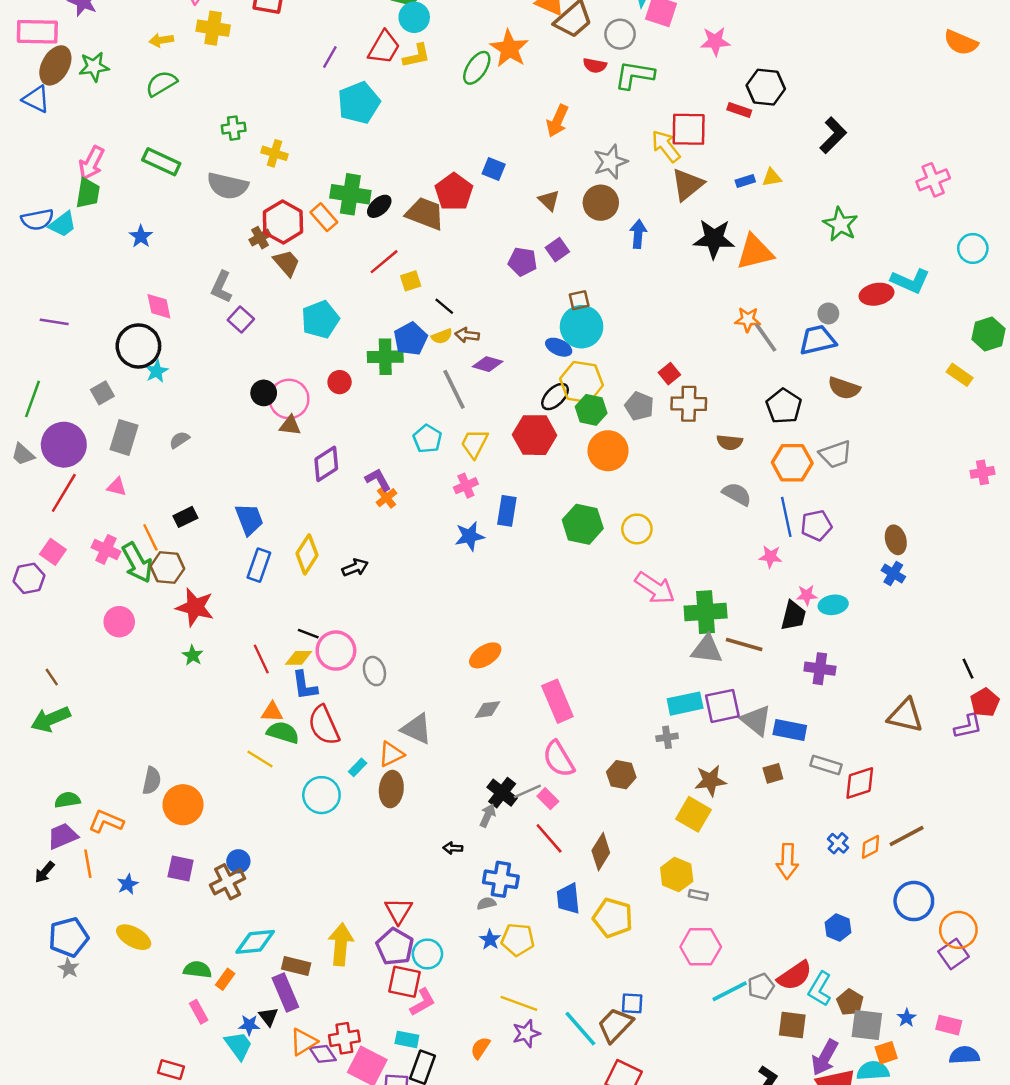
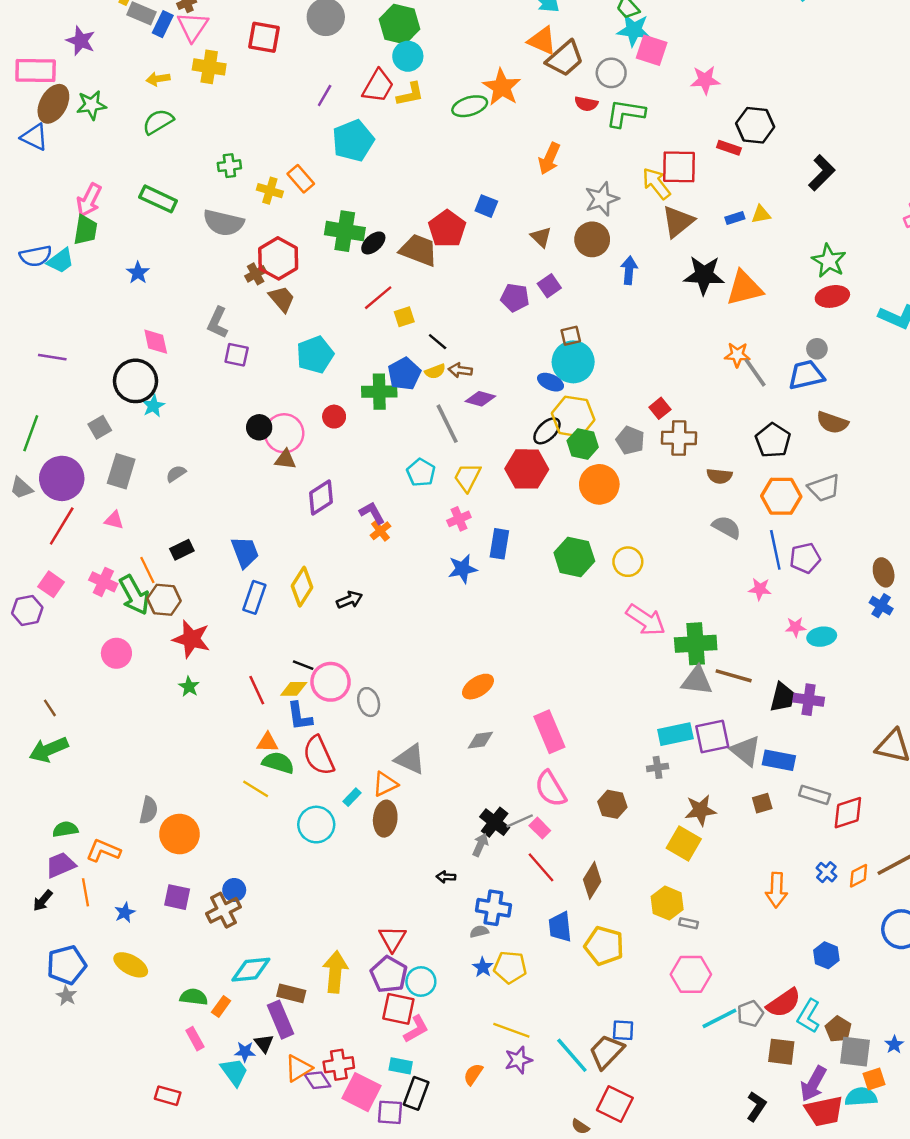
green ellipse: (477, 68) -> (470, 106), turned 40
orange rectangle: (324, 217) -> (301, 179), moved
red ellipse: (877, 294) -> (832, 296), moved
purple square: (241, 319) -> (237, 355), turned -30
black trapezoid: (793, 616) -> (782, 697), moved

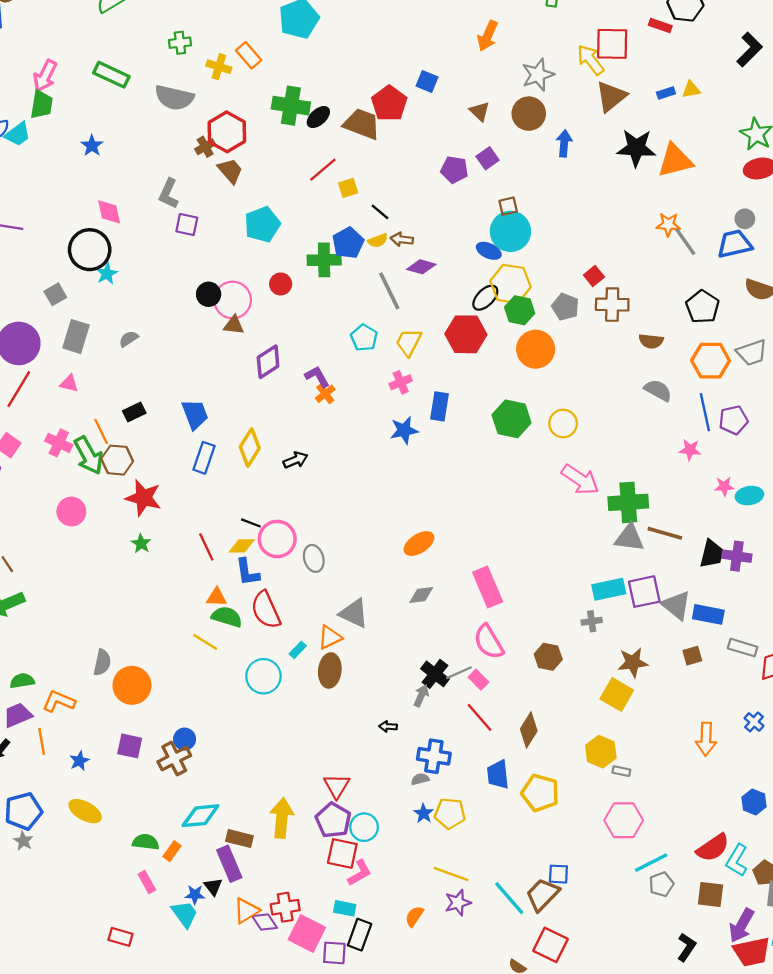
gray pentagon: (750, 1014) -> (661, 884), moved

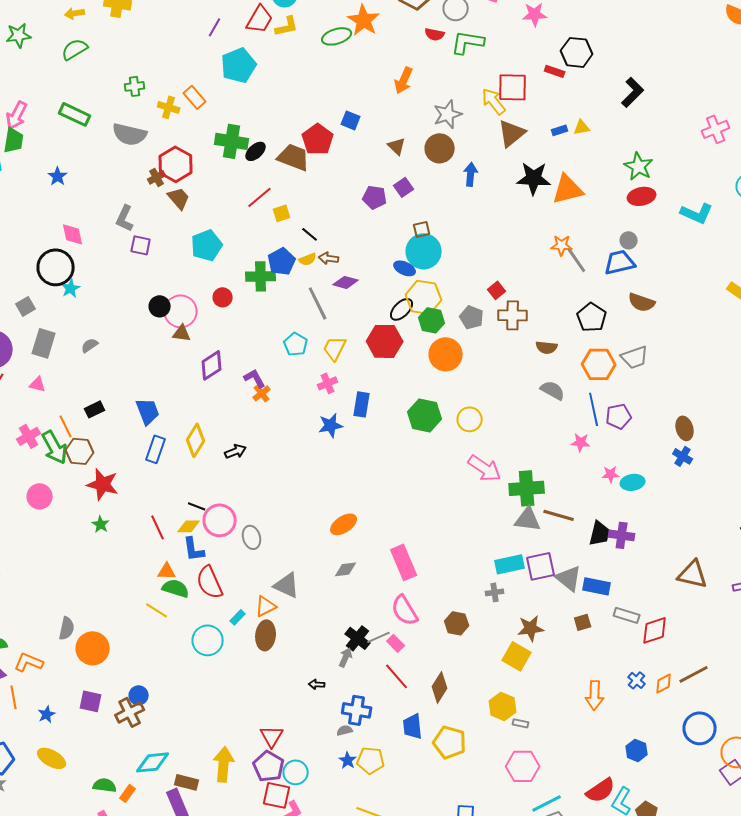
pink cross: (59, 443) -> (29, 436), turned 35

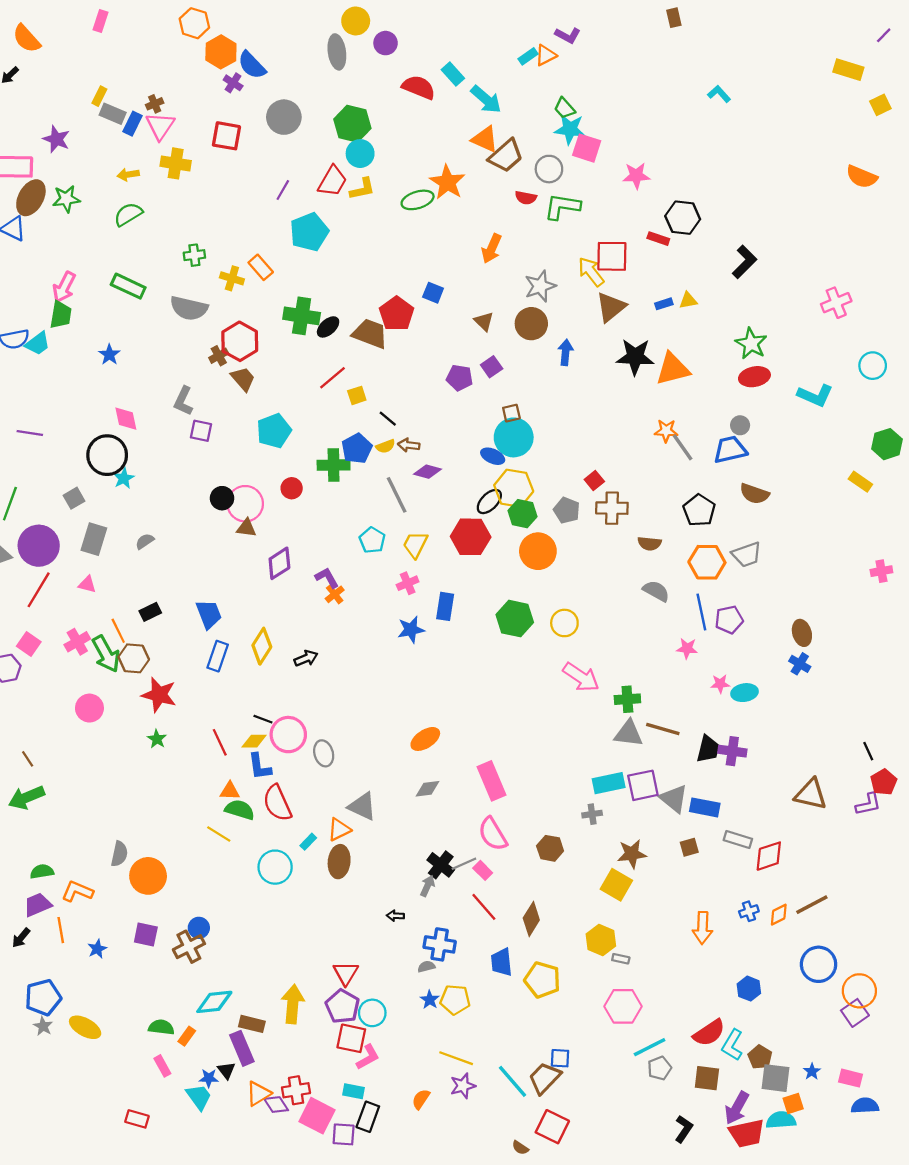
green cross: (527, 488) -> (627, 699), size x0.7
blue cross: (637, 680) -> (749, 911), turned 30
yellow ellipse: (52, 758) -> (85, 1027), moved

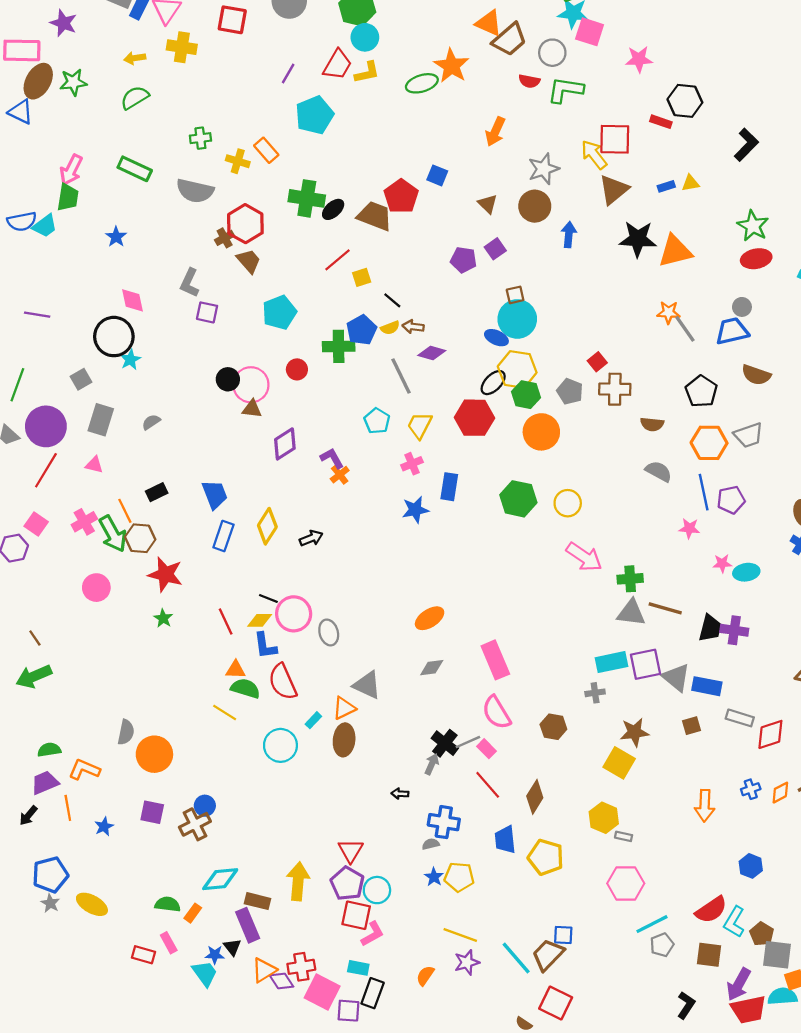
red rectangle: (137, 1119) -> (143, 955), moved

